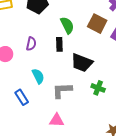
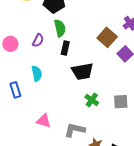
green semicircle: (67, 25) -> (60, 28), moved
black trapezoid: (82, 63) -> (82, 71), turned -45
gray L-shape: (62, 90) -> (75, 130), moved

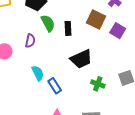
black rectangle: (65, 48) -> (68, 28), moved
blue rectangle: (15, 90) -> (55, 86), moved

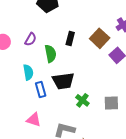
green semicircle: (48, 23) -> (50, 54), moved
black trapezoid: (81, 59) -> (63, 81), moved

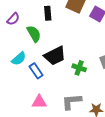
purple semicircle: (31, 39) -> (13, 19), moved, turned 32
cyan semicircle: (28, 72) -> (19, 59), turned 77

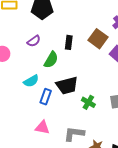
green semicircle: (34, 34) -> (51, 60), turned 48
blue rectangle: (36, 71) -> (46, 97), turned 42

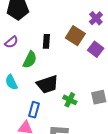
cyan semicircle: (31, 81) -> (11, 82), turned 98
blue rectangle: (46, 97) -> (34, 110), moved

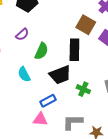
black rectangle: (46, 41) -> (74, 50), moved, size x1.5
blue rectangle: (34, 110) -> (48, 101), turned 49

